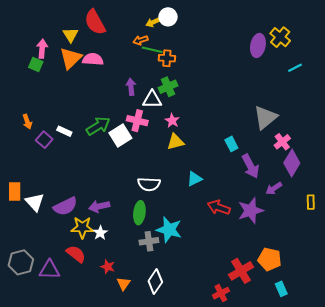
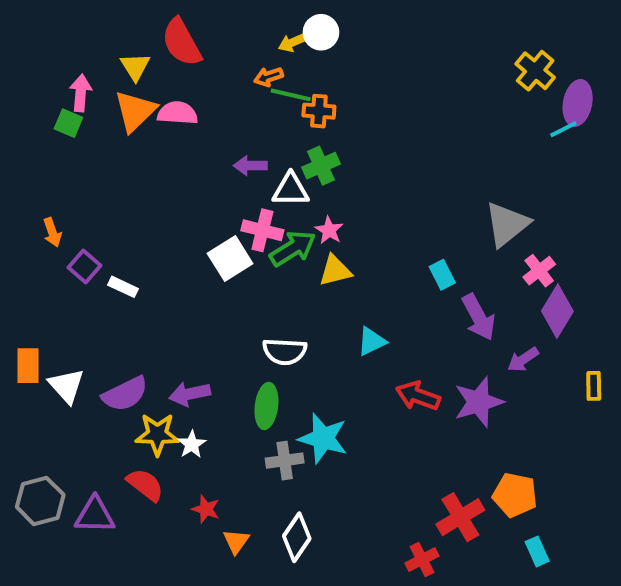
purple ellipse: (258, 46) -> (578, 103), moved
purple arrow: (131, 87) -> (250, 166), turned -84
green arrow: (98, 126) -> (293, 248), moved
white rectangle: (64, 131) -> (123, 287), moved

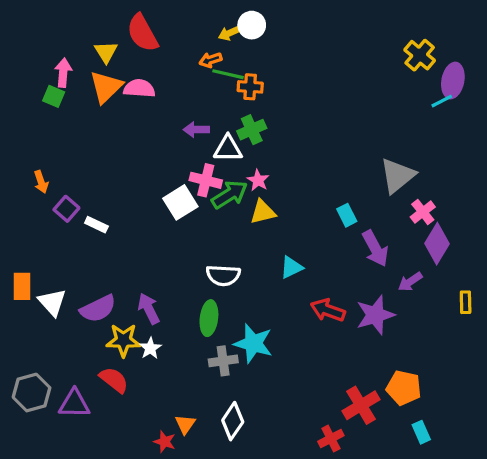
purple arrow: (190, 394) -> (149, 309), turned 76
red star: (206, 509) -> (165, 442), moved

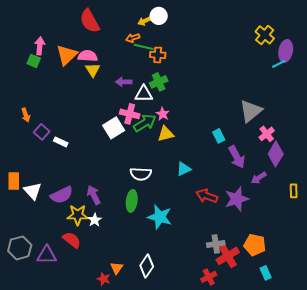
yellow triangle: (106, 52) -> (93, 70), moved
gray cross: (223, 361) -> (216, 244), moved

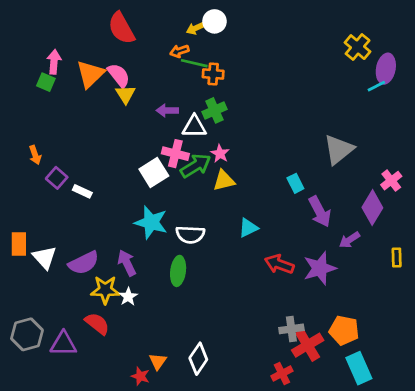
pink semicircle: (88, 56) -> (119, 75), turned 48
pink cross: (267, 134) -> (391, 181), moved
cyan star: (160, 217) -> (151, 222), moved
cyan rectangle: (266, 273) -> (359, 368), size x1.6

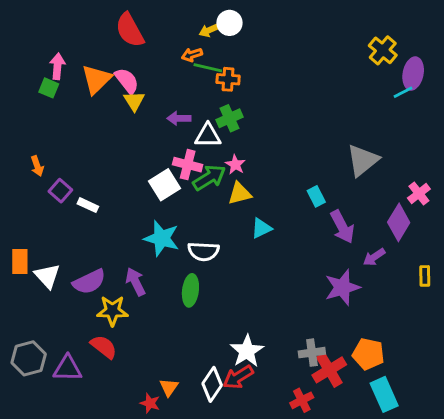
cyan triangle: (248, 228) -> (261, 228), moved
red arrow: (279, 264) -> (238, 377), moved, turned -52
white star: (128, 297) -> (247, 351), moved, size x1.6

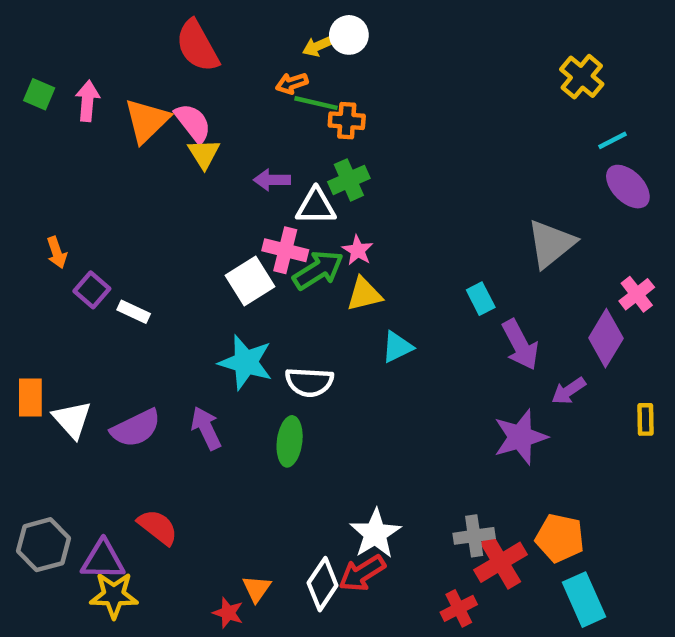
purple ellipse: (413, 73) -> (628, 187), moved, turned -56
green square: (49, 88) -> (39, 94), moved
yellow star: (112, 311) -> (114, 595), moved

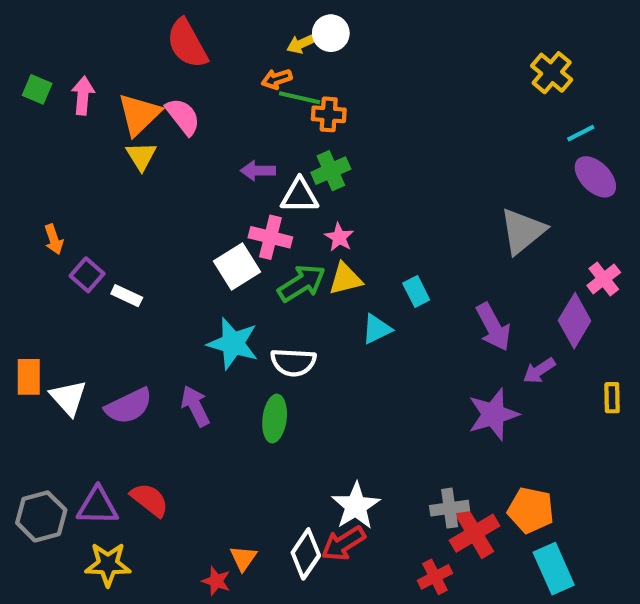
yellow triangle: (204, 154) -> (141, 156), moved
green arrow: (318, 270) -> (302, 283), moved
cyan rectangle: (481, 299) -> (416, 291), moved
purple triangle: (103, 560) -> (97, 506), moved

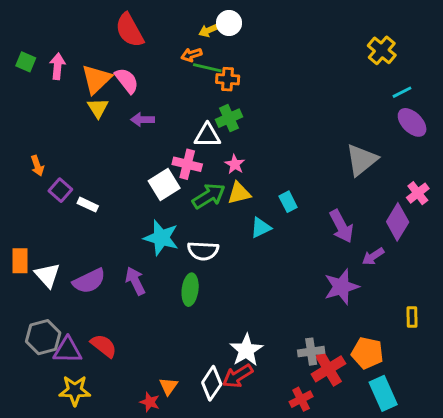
purple arrow: (258, 171) -> (143, 120), moved
yellow rectangle: (612, 398) -> (412, 317), moved
gray hexagon: (41, 516) -> (43, 337), moved

